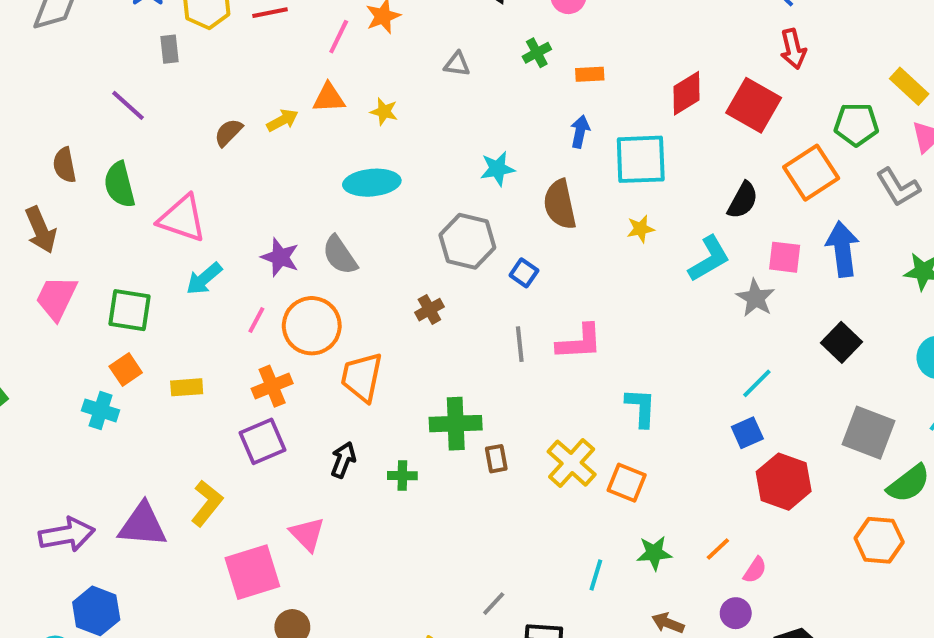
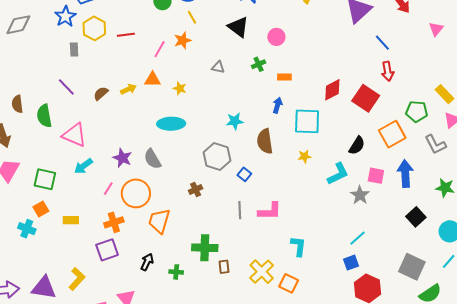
purple line: (128, 105) -> (66, 87), moved
black square: (842, 342) -> (416, 217), moved

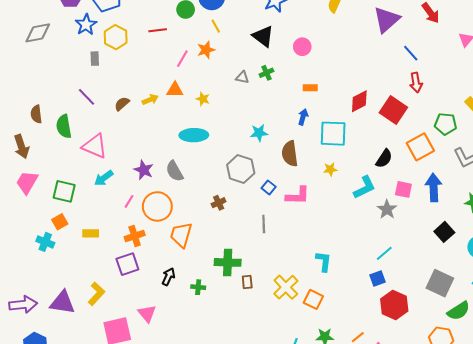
red line: (126, 35) -> (158, 30), moved
green cross: (259, 64) -> (266, 73), moved
pink L-shape: (270, 211) -> (298, 196), moved

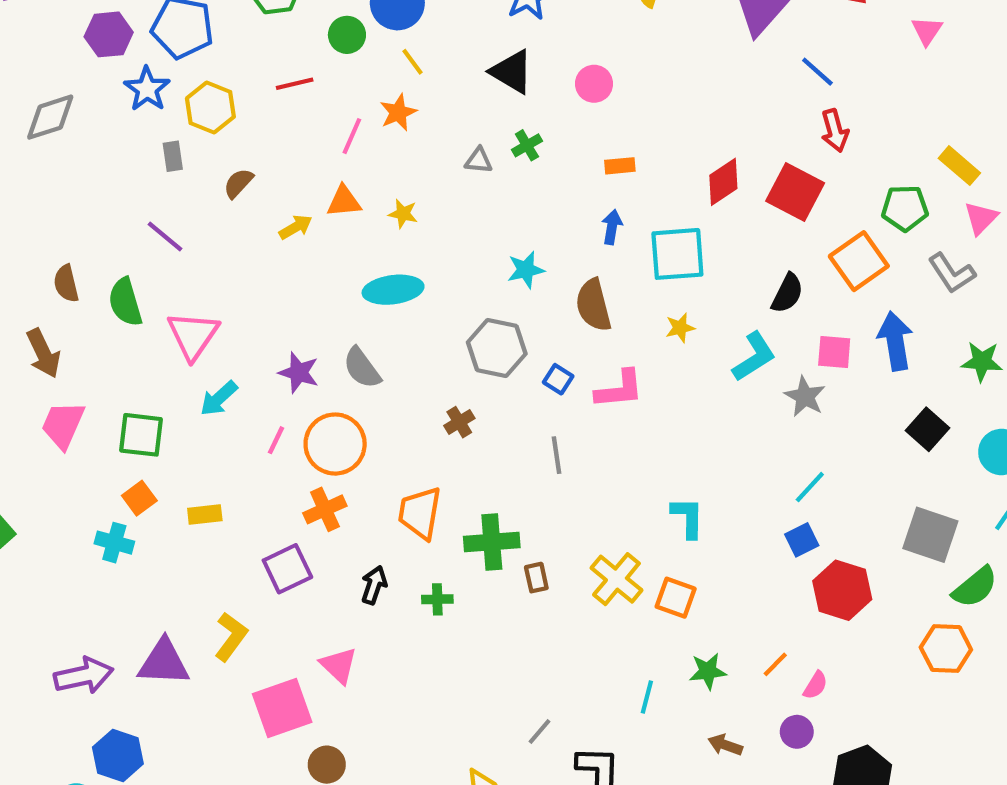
brown semicircle: (122, 104) -> (238, 183), moved
pink triangle: (95, 146) -> (193, 335), turned 48
orange trapezoid: (181, 235) -> (420, 513), moved
orange cross: (135, 236) -> (325, 509), moved

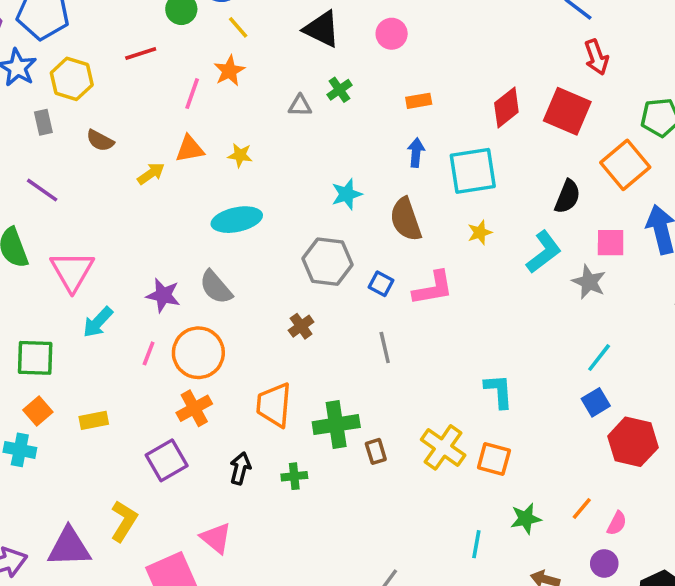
brown semicircle: (238, 183) -> (100, 141), turned -100

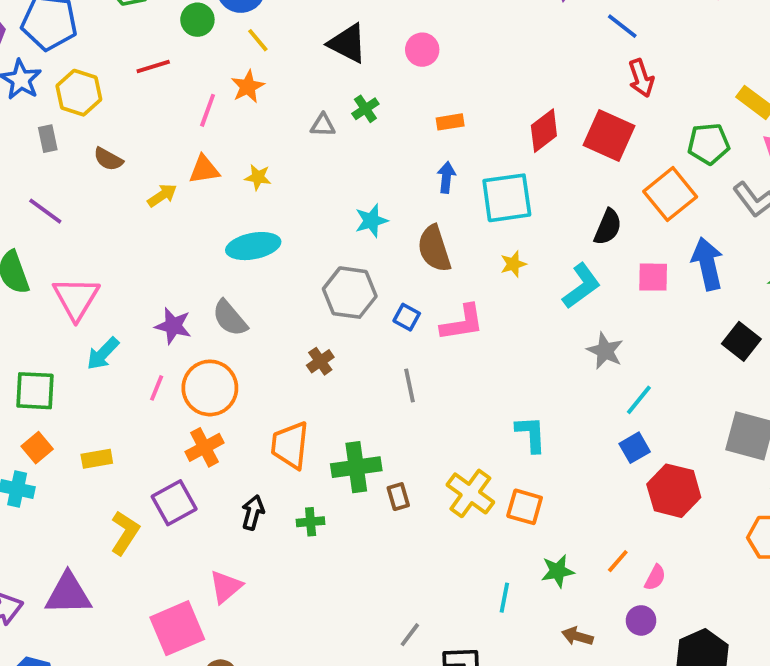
gray star: (589, 282) -> (605, 351), moved
yellow L-shape: (124, 521) -> (125, 533), moved
pink triangle: (216, 538) -> (226, 587), turned 40

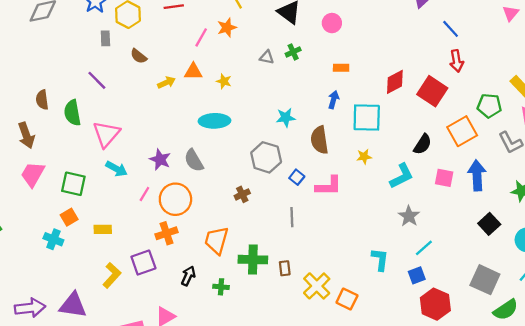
cyan arrow: (103, 354) -> (116, 169), turned -115
cyan L-shape: (531, 434) -> (380, 259), moved
brown rectangle: (398, 497) -> (285, 268), moved

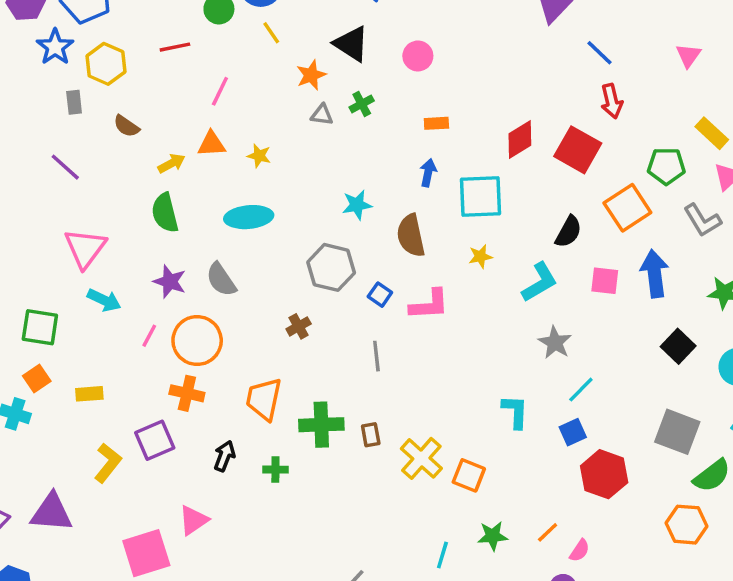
pink triangle: (511, 13) -> (688, 55), moved
orange star: (227, 28) -> (311, 75), moved
green semicircle: (72, 113) -> (165, 213), moved
orange cross: (167, 233) -> (187, 393), turned 35

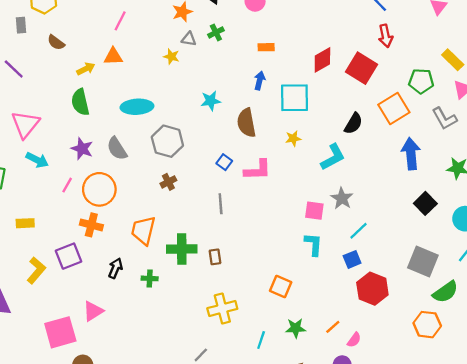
yellow star: (259, 156) -> (171, 57), moved
gray hexagon: (331, 267) -> (167, 141), moved
pink square: (605, 281) -> (314, 211), moved
yellow cross: (421, 458) -> (222, 309), moved, turned 32

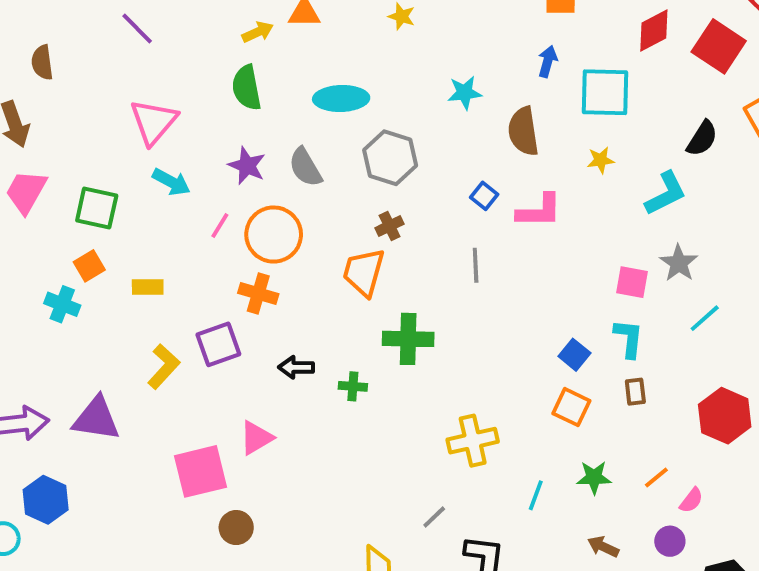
orange trapezoid: (143, 230) -> (364, 272), moved
brown rectangle: (215, 257) -> (635, 392), moved
blue square: (352, 259) -> (574, 355), moved, turned -30
black arrow: (115, 268) -> (296, 367), turned -114

